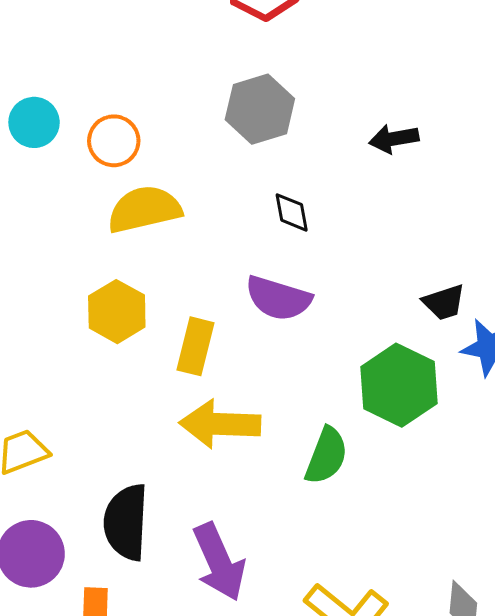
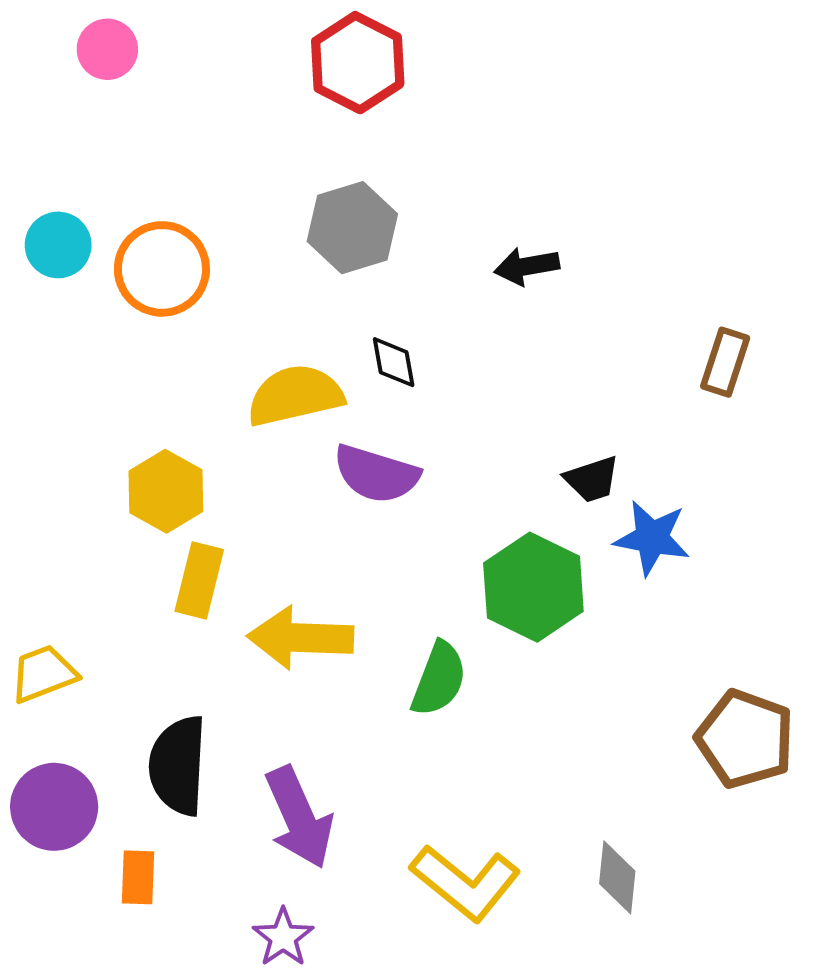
orange circle: (114, 141) -> (162, 269), size x1.4
yellow semicircle: (144, 209) -> (295, 395), moved
yellow rectangle: (196, 346) -> (199, 580), moved

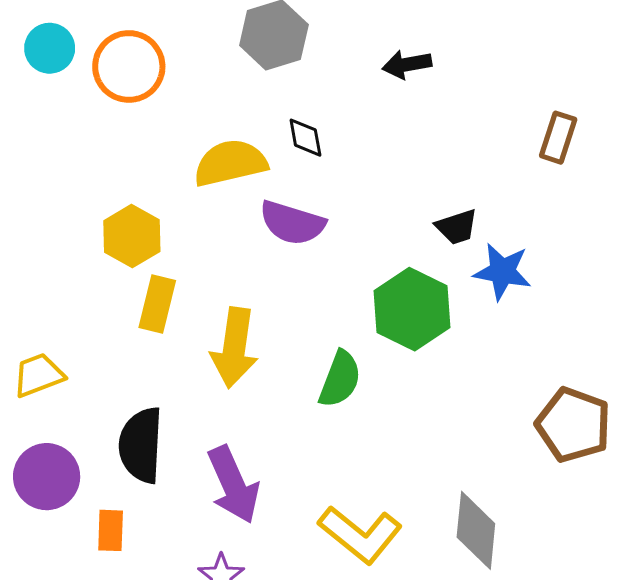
yellow arrow: (300, 638) -> (234, 348), turned -84
gray diamond: (617, 877) -> (476, 530), size x1.4

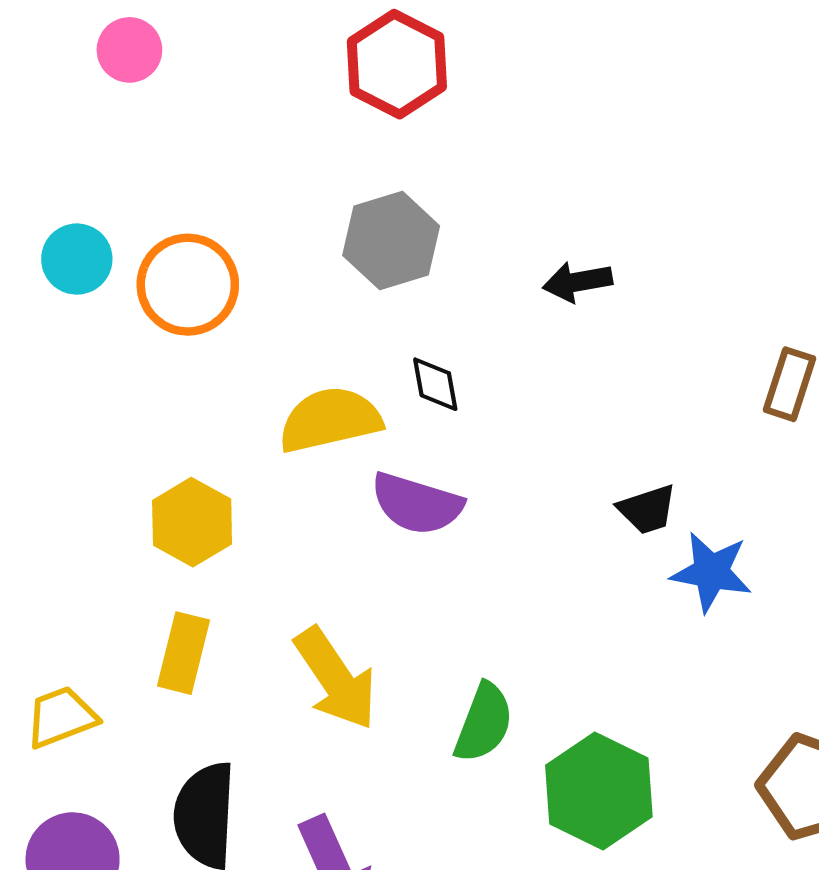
yellow rectangle: (157, 304) -> (184, 653), moved
green hexagon: (412, 309) -> (599, 791), moved
yellow arrow: (234, 348) -> (336, 679), turned -42

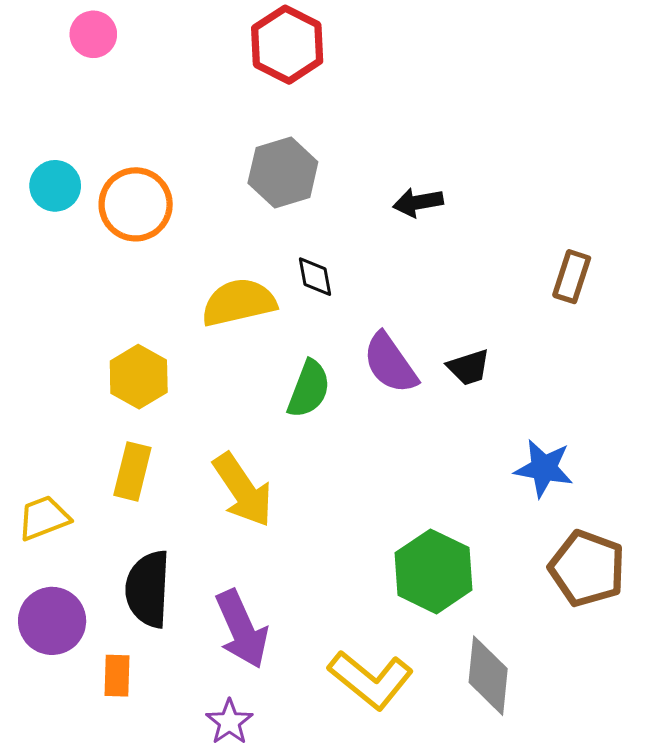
purple semicircle: (417, 504) -> (390, 363), moved, turned 38
blue star: (711, 572) -> (544, 468), moved
green semicircle: (484, 723) -> (309, 389), moved

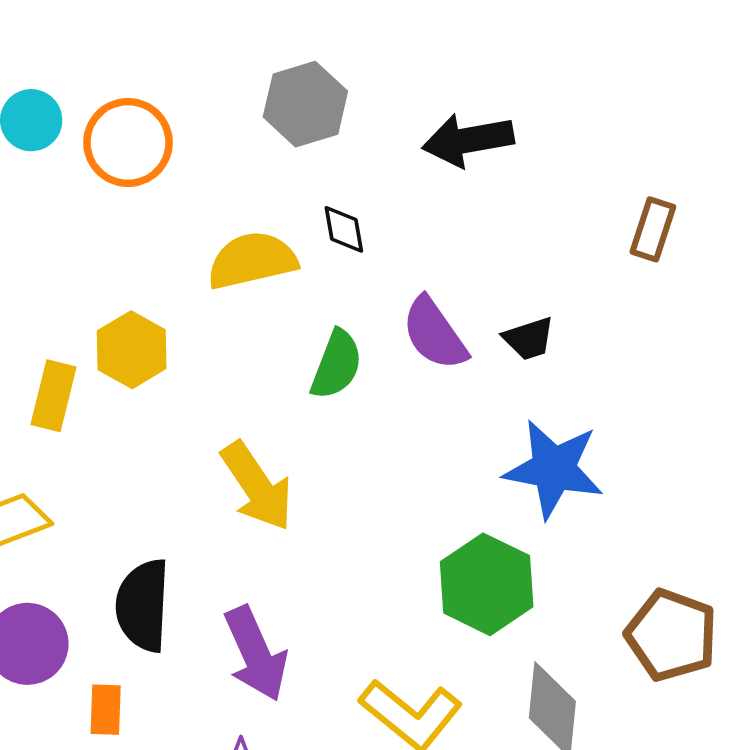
black arrow: (418, 202) -> (468, 140), size x1.5
blue star: (544, 468) -> (554, 469), moved, size x1.4
yellow rectangle: (132, 471) -> (54, 396), moved
brown pentagon: (587, 568) -> (672, 635), moved

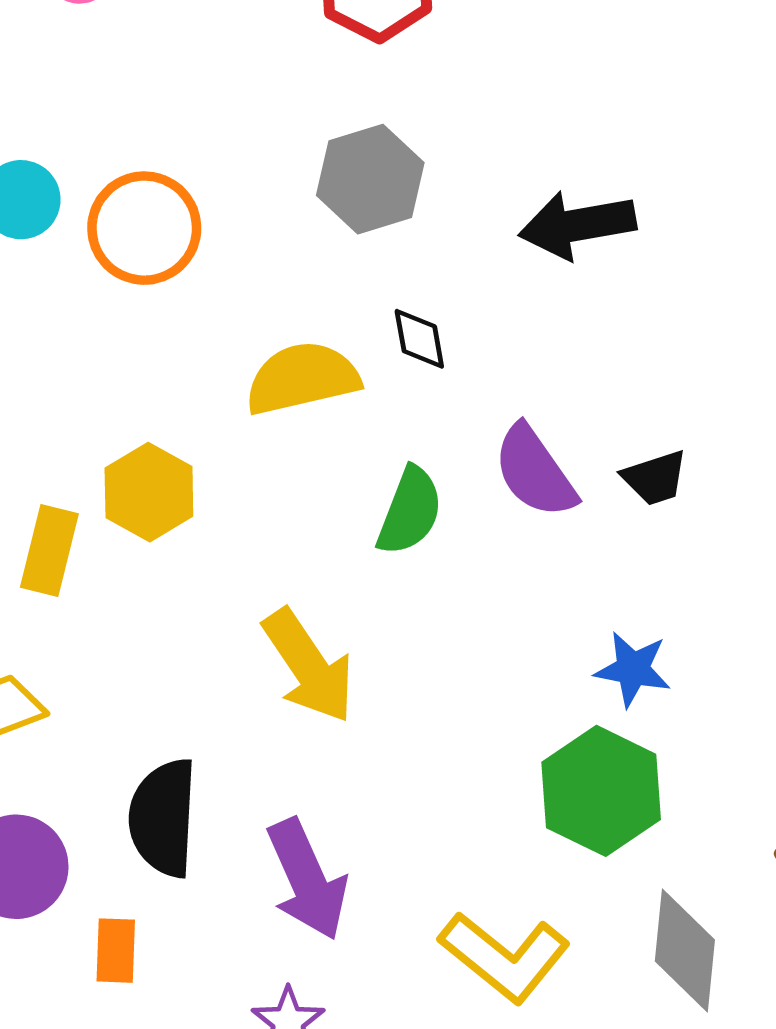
blue star: (554, 469) -> (633, 669), moved, size x0.6

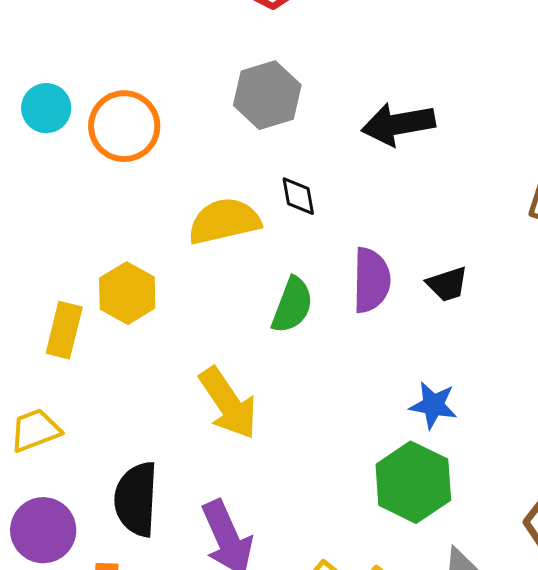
purple semicircle: (535, 472) -> (371, 280), turned -144

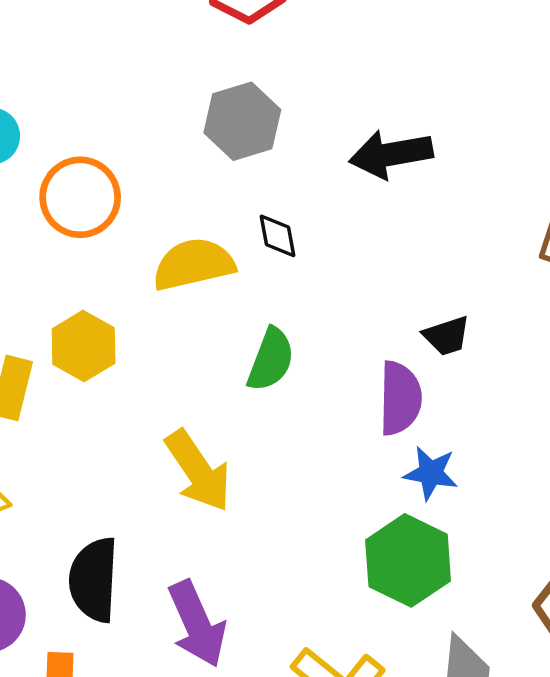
orange circle: (124, 126) -> (80, 197), moved
purple semicircle: (371, 280) -> (400, 398), moved

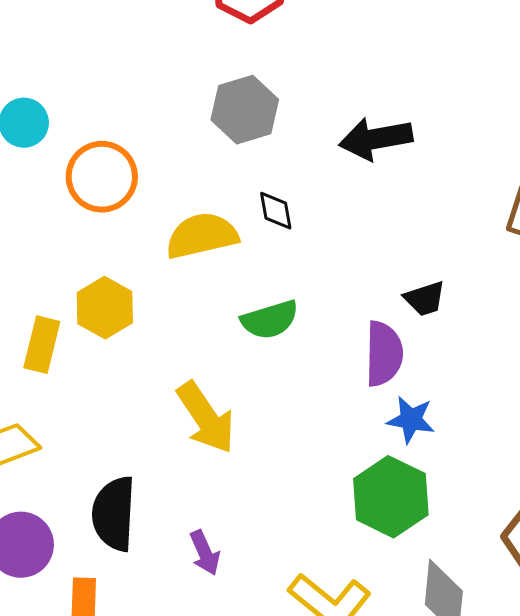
green semicircle: (271, 360) -> (270, 320), turned 52
purple arrow: (197, 624) -> (205, 553), size x0.6

